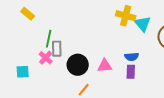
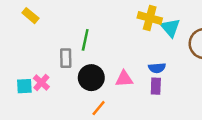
green line: (49, 39) -> (85, 40), moved
pink cross: (46, 58) -> (41, 82), moved

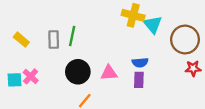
yellow rectangle: (30, 16) -> (21, 40), moved
gray rectangle: (66, 58) -> (54, 40), moved

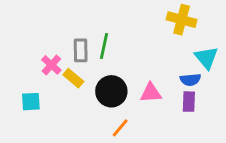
cyan triangle: (153, 25) -> (206, 58), moved
yellow rectangle: (21, 40) -> (73, 78), moved
pink cross: (31, 76) -> (51, 65), moved

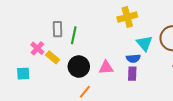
yellow cross: (182, 20) -> (127, 17), turned -30
gray rectangle: (81, 50) -> (58, 29), moved

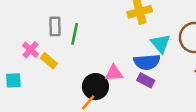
blue semicircle: (133, 58) -> (147, 62), size x1.5
black circle: (79, 67) -> (95, 87), moved
purple rectangle: (132, 74) -> (146, 80), turned -64

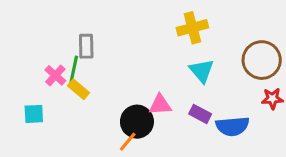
green line: (75, 34) -> (74, 69), moved
cyan triangle: (160, 44) -> (202, 71), moved
blue semicircle: (147, 62) -> (232, 126), moved

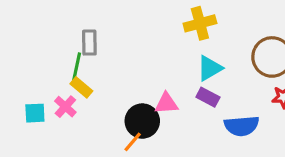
cyan triangle: (202, 71) -> (210, 68), turned 40
pink cross: (55, 75) -> (65, 107), moved
purple rectangle: (200, 114) -> (208, 97), moved

